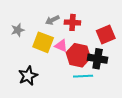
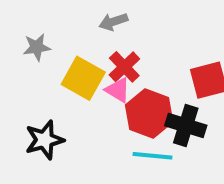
gray arrow: (52, 20) -> (113, 22), moved
red cross: (72, 22) -> (124, 67), moved, turned 35

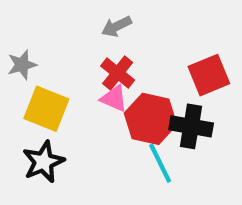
gray arrow: (113, 22) -> (116, 26), moved
yellow square: (83, 78) -> (46, 109), moved
cyan line: (152, 156) -> (160, 163), turned 66

